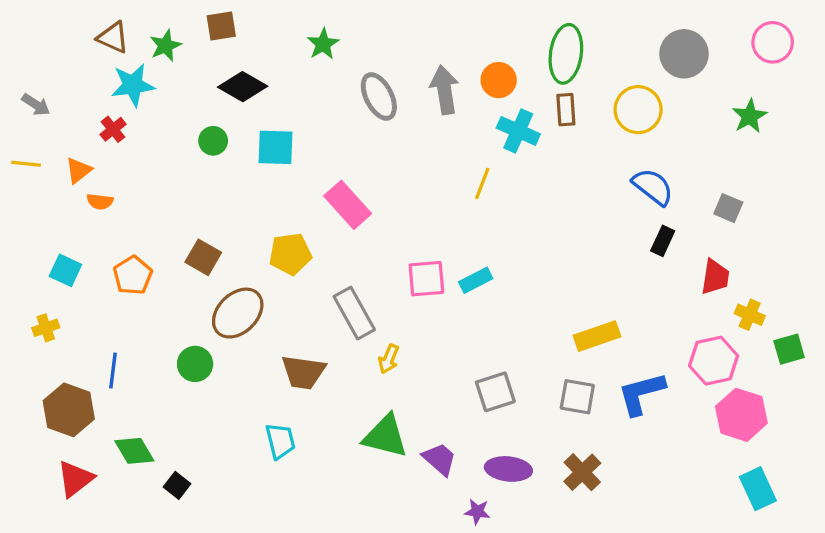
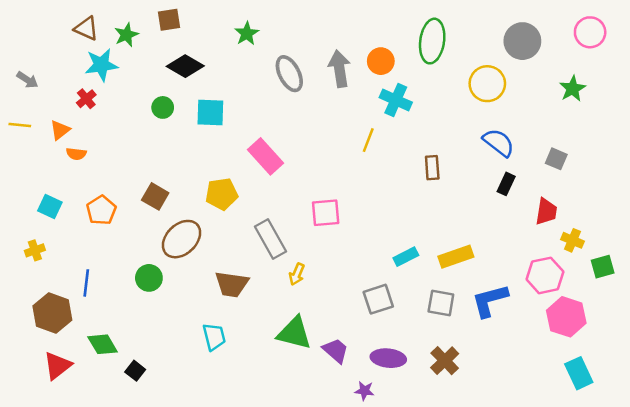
brown rectangle: (566, 110) -> (432, 168), moved
cyan rectangle: (476, 280) -> (406, 257), moved

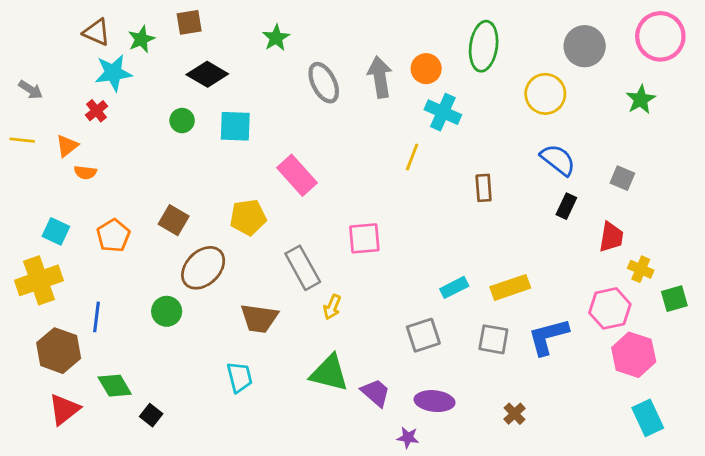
pink circle: (590, 32) -> (660, 36), size x1.4
yellow cross: (35, 250) -> (39, 280), size x2.0
brown cross: (445, 361) -> (514, 414), moved, size x0.7

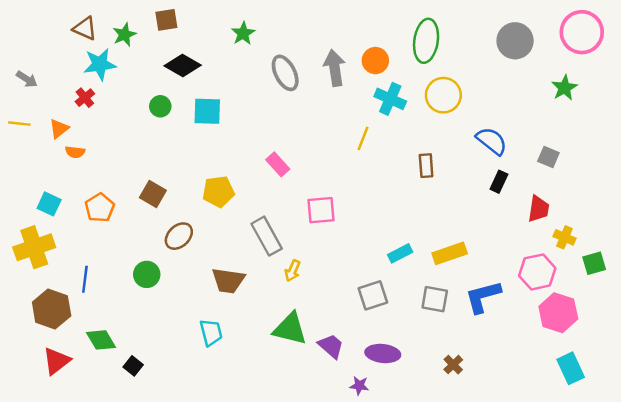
yellow circle: (545, 94) -> (443, 95), moved
pink rectangle: (297, 175) -> (278, 164), moved, size x0.7
brown ellipse: (203, 268) -> (179, 236), size x0.7

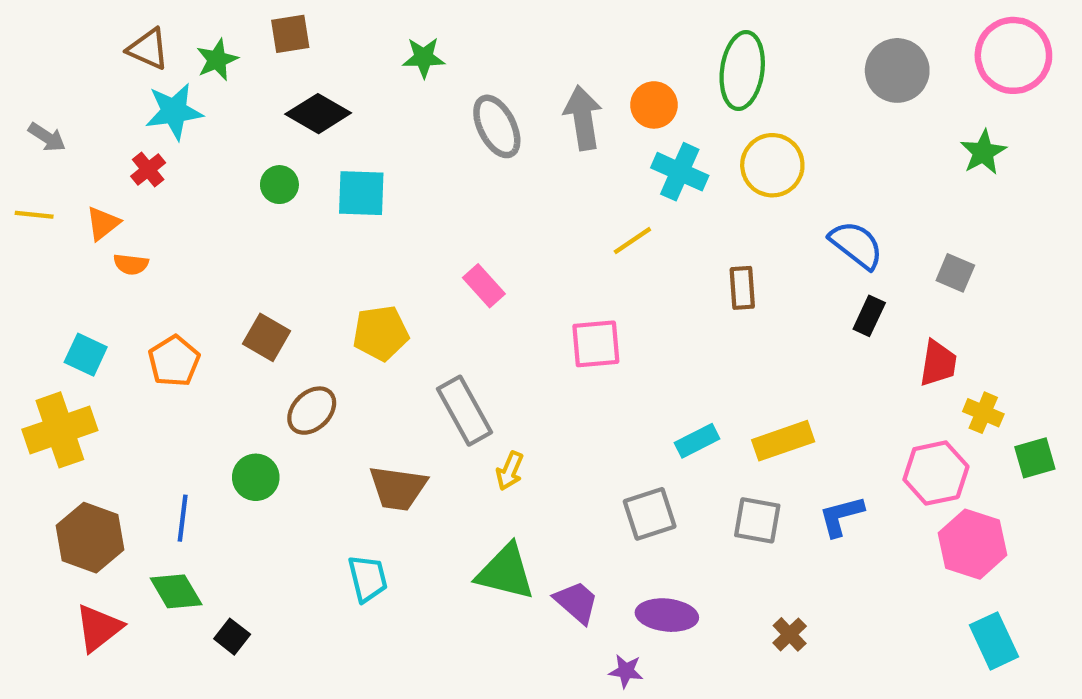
green star: (243, 33) -> (424, 58), turned 30
yellow line: (363, 138) -> (632, 241), turned 35
pink square: (321, 210) -> (596, 344), moved
blue line: (85, 279) -> (183, 518), moved
blue L-shape: (483, 297) -> (841, 516), size x0.7

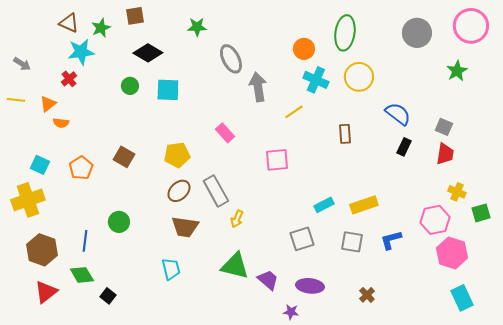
gray arrow: (583, 118) -> (258, 87), moved
red trapezoid: (938, 363) -> (445, 154), moved
brown ellipse: (312, 411) -> (179, 191), moved

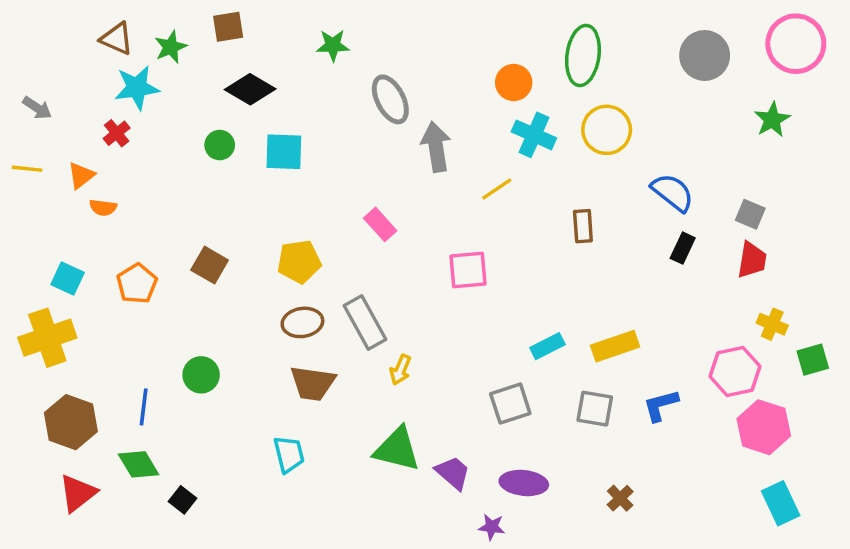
brown ellipse: (179, 191) -> (302, 322), turned 35

